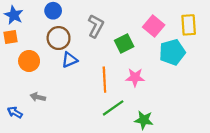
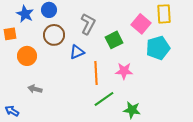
blue star: (14, 15) -> (25, 14), moved
yellow rectangle: (189, 25) -> (164, 14), moved
blue triangle: (69, 60) -> (77, 52), moved
blue arrow: (15, 112) -> (12, 111), moved

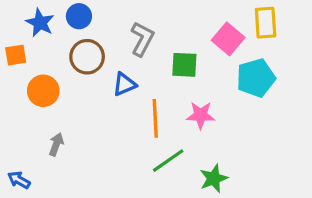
green square: (114, 40) -> (184, 65), turned 30
gray arrow: (35, 89) -> (56, 144), turned 96
green star: (132, 110) -> (214, 178), turned -30

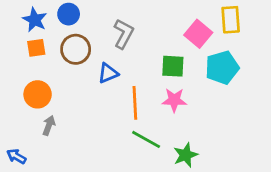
orange square: (16, 55) -> (36, 48), moved
green square: (184, 65) -> (173, 66), moved
orange circle: (43, 91) -> (38, 94), moved
green line: (168, 161) -> (146, 139), turned 64

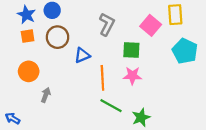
gray L-shape: (124, 34) -> (107, 24), moved
cyan pentagon: (222, 68) -> (185, 51), moved, turned -30
gray arrow: (49, 125) -> (46, 95), moved

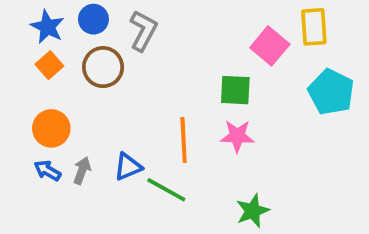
gray L-shape: (107, 24) -> (143, 31), moved
orange square: (28, 36) -> (49, 65), turned -32
blue triangle: (82, 55) -> (128, 167), moved
green line: (111, 106) -> (166, 190), moved
blue arrow: (13, 118) -> (47, 171), moved

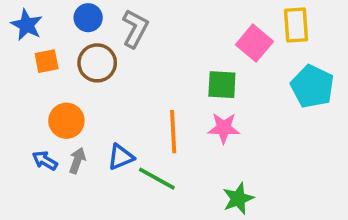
blue star: (47, 27) -> (27, 25), moved
orange square: (49, 65) -> (47, 61), turned 30
orange circle: (51, 128) -> (66, 121), moved

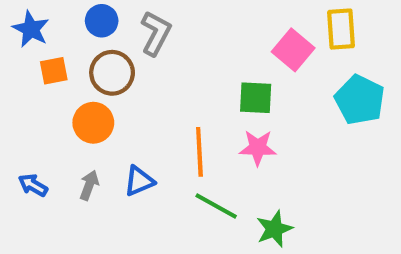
orange circle: (66, 121) -> (93, 123), moved
blue arrow: (45, 161) -> (33, 185), moved
green line: (157, 179) -> (216, 206), moved

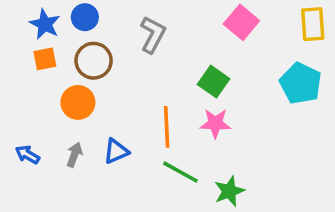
blue star: (31, 29) -> (45, 24), moved
yellow rectangle: (341, 29) -> (313, 24), moved
gray L-shape: (156, 33) -> (153, 35), moved
pink square: (293, 50) -> (241, 22), moved
green square: (256, 98) -> (214, 82), turned 32

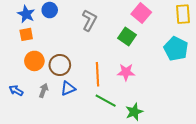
brown circle: (94, 61) -> (60, 65), moved
green square: (214, 82) -> (127, 37), moved
orange circle: (78, 102) -> (34, 61), moved

